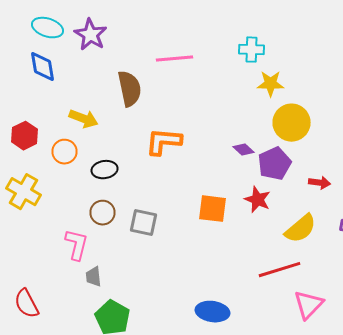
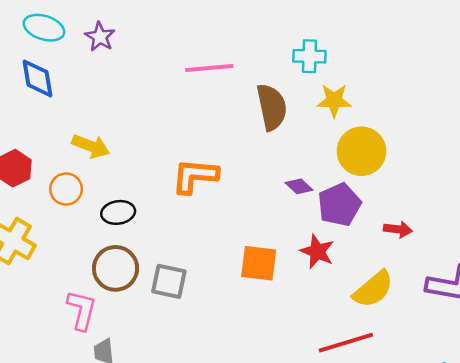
purple star: (90, 35) -> (100, 37), size x0.7
brown semicircle: (130, 89) -> (272, 107), moved
brown circle: (102, 213) -> (116, 268), size x1.4

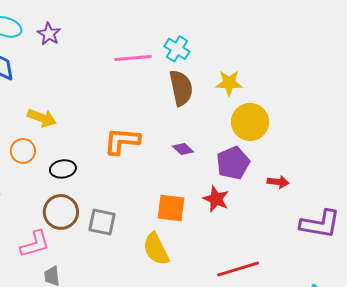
cyan cross: (309, 56) -> (177, 49), moved, turned 30
purple diamond: (299, 186) -> (183, 149), moved
yellow semicircle: (373, 289) -> (156, 249), moved, turned 104
pink L-shape: (82, 310) -> (35, 244), turned 60

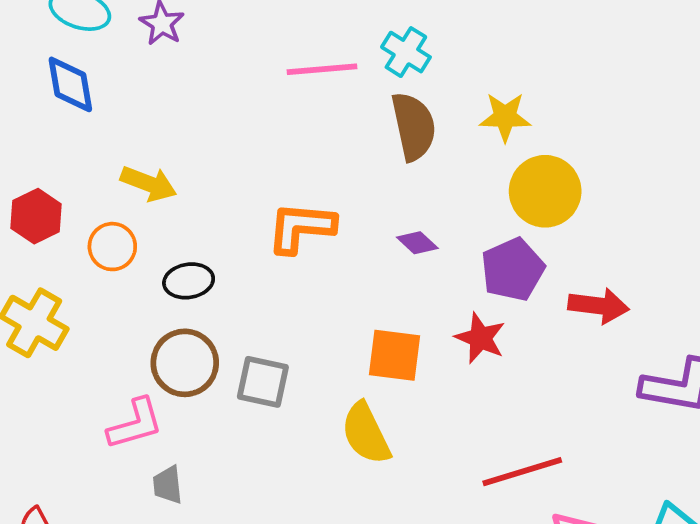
red arrow: (278, 182) -> (598, 306), size x1.4

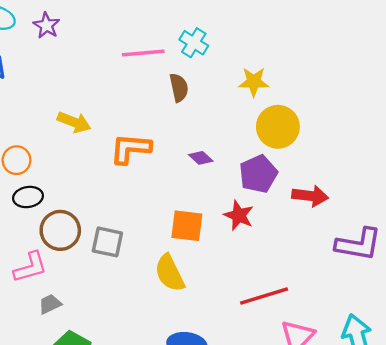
brown semicircle: (414, 126) -> (179, 88), moved, size x0.7
yellow arrow: (149, 184) -> (74, 122), moved
black ellipse: (189, 281) -> (28, 197), moved
gray trapezoid: (168, 485) -> (50, 304), turned 70

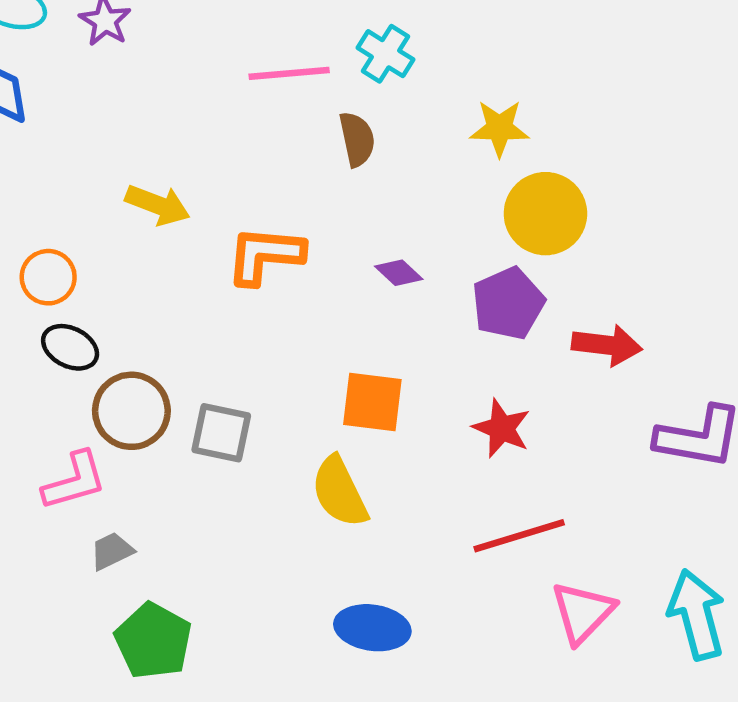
black ellipse: (28, 197) -> (70, 347), turned 36
red star: (239, 215) -> (502, 428), moved

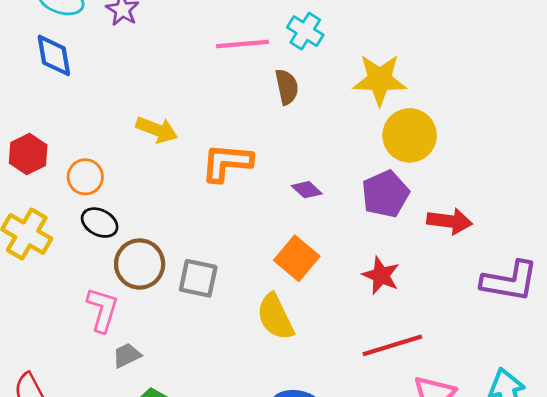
yellow star: (499, 128) -> (380, 80), size x1.4
purple diamond: (399, 273) -> (307, 190), moved
orange square: (372, 402) -> (297, 258), turned 33
pink L-shape: (74, 481) -> (102, 310), turned -57

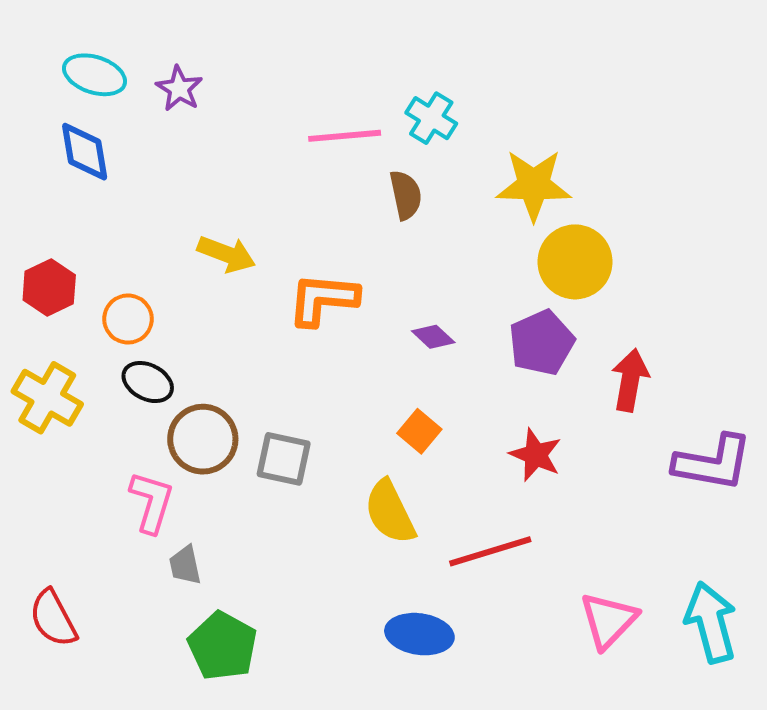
red arrow: (450, 221) -> (630, 380), turned -87
orange square: (297, 258) -> (419, 431), size x0.7
red line: (392, 345) -> (490, 551), moved
gray trapezoid: (127, 355) -> (185, 565), turned -76

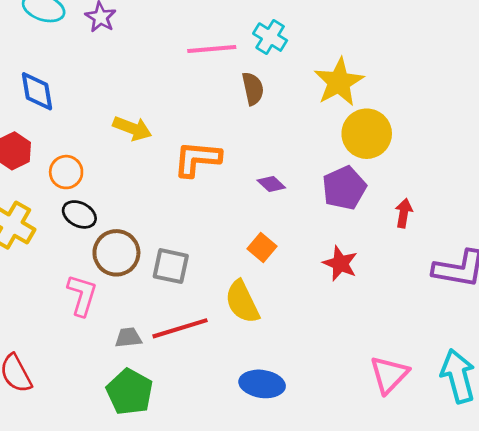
blue diamond: (85, 152) -> (37, 91), moved
yellow star: (534, 185) -> (339, 82), turned -30
red arrow: (630, 380) -> (404, 213), size x0.7
red line: (490, 551) -> (180, 328), moved
gray trapezoid: (185, 565) -> (128, 338), moved, turned 96

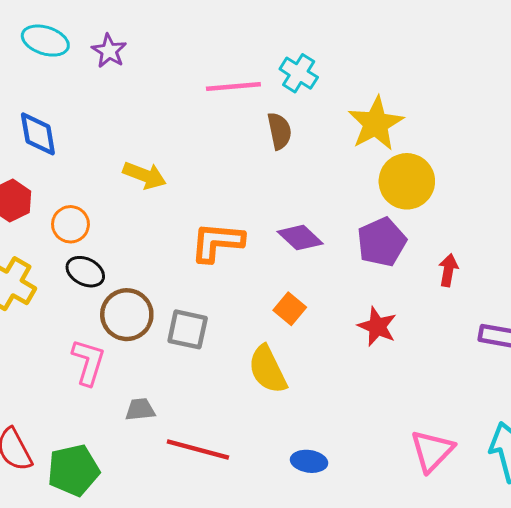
orange L-shape: (197, 159) -> (217, 242), moved
purple diamond: (271, 184) -> (300, 238), size x1.4
red line: (180, 328) -> (198, 449), moved, turned 32
blue ellipse: (262, 384) -> (309, 461), moved, size x0.7
green pentagon: (130, 392) -> (73, 470), moved, turned 30

